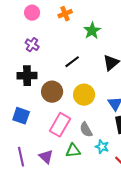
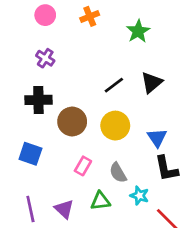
green star: (92, 31) -> (138, 31), moved
black line: (72, 62) -> (114, 85), moved
pink rectangle: (60, 125) -> (83, 166), size x0.6

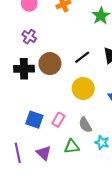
brown circle: (72, 122) -> (50, 64), moved
blue square: (30, 154) -> (34, 120), moved

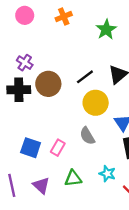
purple cross: (29, 37) -> (25, 63), moved
yellow circle: (83, 88) -> (96, 103), moved
gray semicircle: (85, 125) -> (87, 136), moved

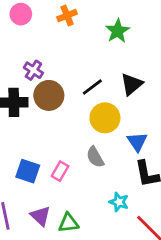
purple cross: (25, 63) -> (33, 70), moved
green triangle: (73, 178) -> (68, 223), moved

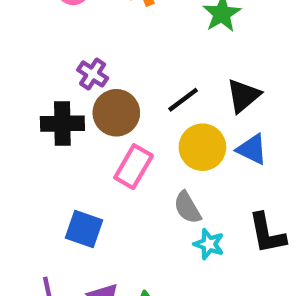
blue triangle: (137, 142) -> (252, 149), moved, turned -30
pink rectangle: (60, 171) -> (134, 167), moved, size x1.4
cyan star: (119, 202) -> (209, 244), moved

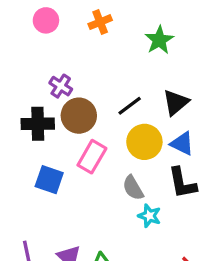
blue square: (84, 229) -> (49, 180), moved
black L-shape: (267, 233) -> (182, 183), moved

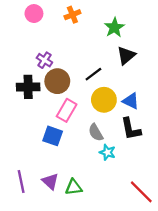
black triangle: (176, 102) -> (126, 55), moved
blue square: (49, 180) -> (53, 136), moved

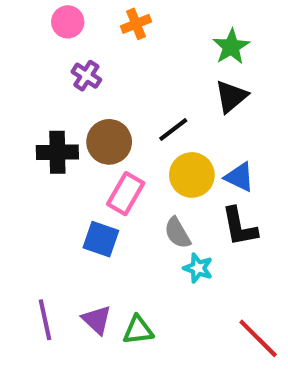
green star: (114, 28) -> (231, 47), moved
purple cross: (44, 60) -> (86, 76), moved

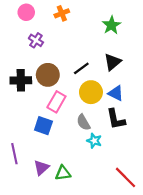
black triangle: (231, 96) -> (113, 62), moved
purple line: (45, 320) -> (14, 154), moved
purple triangle: (97, 320) -> (41, 168), turned 35

